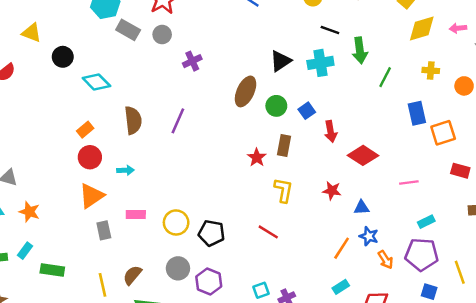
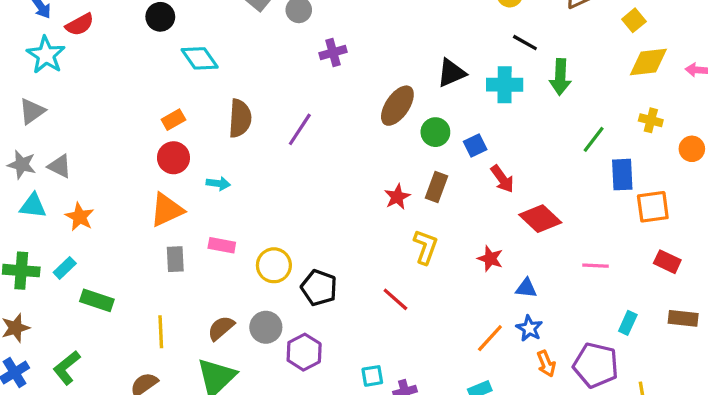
green line: (385, 77) -> (594, 139), moved
red arrow: (331, 131) -> (502, 179), turned -35
cyan rectangle: (426, 222) -> (628, 323), moved, turned -49
brown semicircle: (132, 275) -> (221, 328), moved

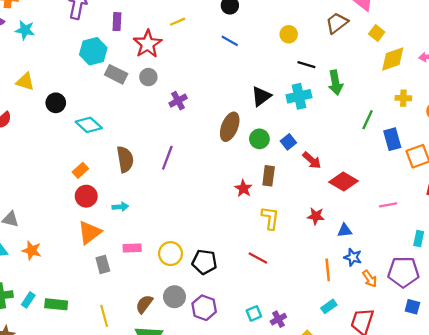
cyan rectangle: (65, 268) -> (28, 300), moved
orange line: (490, 338) -> (328, 270), turned -35

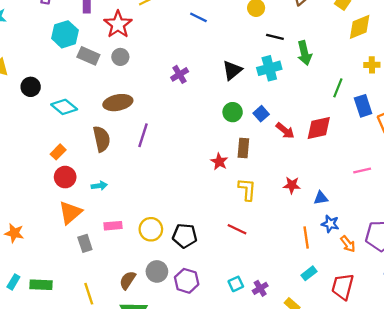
purple cross: (178, 101) -> (180, 74), moved
brown ellipse: (230, 127) -> (118, 103), moved, turned 60
red diamond: (344, 181) -> (319, 128), moved, turned -40

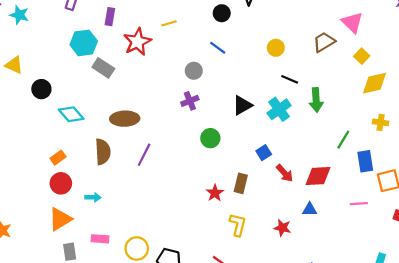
gray circle: (120, 57) -> (194, 71), moved
cyan cross: (269, 68) -> (279, 109), turned -30
green circle: (233, 112) -> (210, 138), moved
pink line: (362, 170) -> (359, 204), moved
blue triangle: (321, 198) -> (310, 209), moved

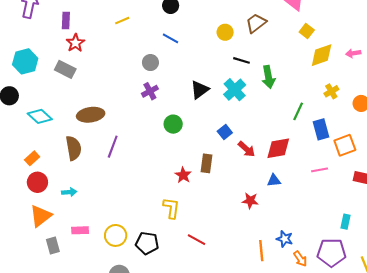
red star: (137, 42) -> (75, 43), moved, size x0.7
brown trapezoid: (324, 42) -> (256, 23), moved
cyan hexagon: (84, 43) -> (25, 61), moved
yellow cross: (381, 122) -> (331, 91), turned -32
yellow L-shape: (238, 225) -> (171, 208), moved

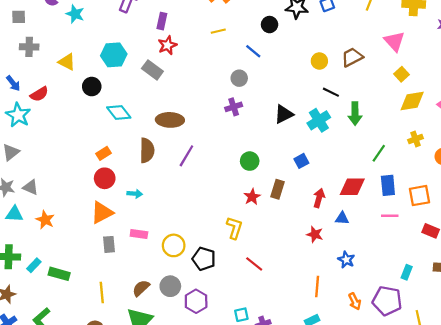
blue line: (170, 38) -> (253, 51), moved
green circle: (173, 124) -> (250, 161), moved
blue rectangle: (321, 129) -> (388, 185), moved
red arrow: (247, 149) -> (319, 198), moved, turned -126
blue star: (285, 239) -> (346, 260), moved

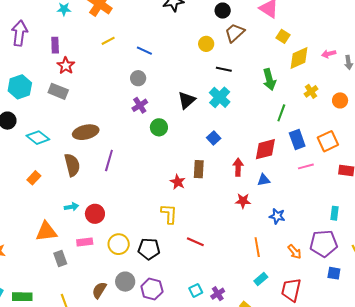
black circle: (270, 25) -> (223, 11), moved
green arrow: (355, 114) -> (269, 79), moved
green circle: (250, 161) -> (159, 127), moved
red circle: (105, 178) -> (95, 214), moved
orange triangle: (102, 213) -> (46, 231), turned 35

